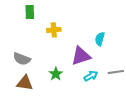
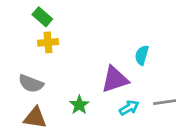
green rectangle: (30, 12) -> (42, 17), turned -48
yellow cross: (54, 30) -> (48, 42), moved

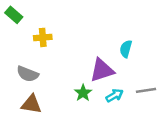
green rectangle: (42, 17) -> (14, 15), moved
green star: (79, 105) -> (83, 93), moved

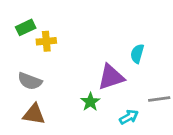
green rectangle: (14, 15) -> (26, 27), moved, turned -66
cyan arrow: (115, 95) -> (129, 117), moved

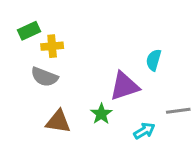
gray semicircle: (30, 81) -> (44, 77), moved
brown triangle: (34, 114) -> (58, 122), moved

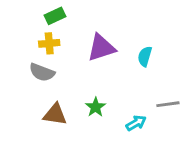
green rectangle: (29, 31) -> (55, 16), moved
purple triangle: (124, 86) -> (101, 48), moved

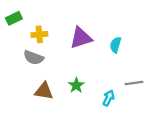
green rectangle: (55, 16) -> (14, 18), moved
cyan arrow: (136, 123) -> (109, 98), turned -35

